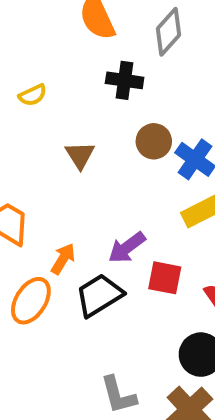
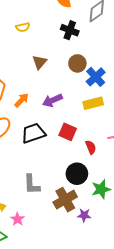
purple arrow: (127, 247) -> (52, 100), moved
orange arrow: (63, 259) -> (22, 100), moved

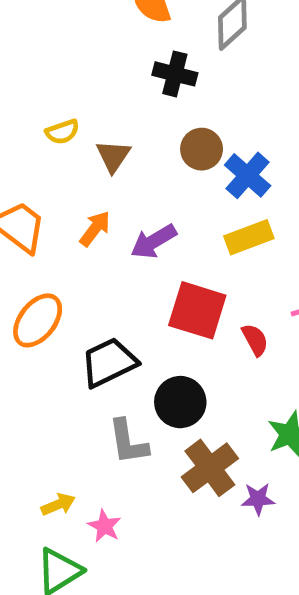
yellow semicircle: (23, 27) -> (62, 132), moved
orange arrow: (22, 100) -> (95, 229), moved
red square: (68, 132) -> (197, 310), size x1.4
black trapezoid: (33, 133) -> (109, 362), moved
black circle: (77, 174) -> (180, 402), moved

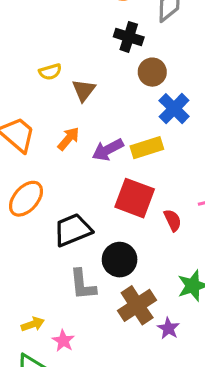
brown circle: (202, 149) -> (152, 72), moved
yellow rectangle: (249, 237) -> (147, 148), moved
purple star: (258, 499) -> (168, 328), turned 30

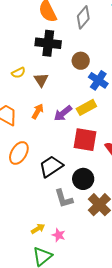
black cross: (129, 37) -> (48, 43), moved, size x1.4

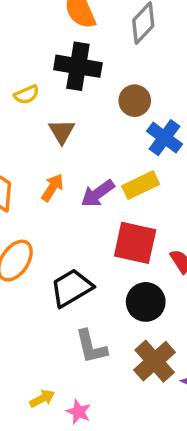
yellow semicircle: (18, 73) -> (27, 95), moved
black circle: (83, 179) -> (146, 302), moved

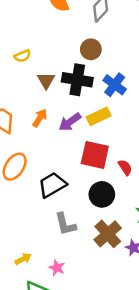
black cross: (78, 66) -> (77, 80), moved
brown circle: (135, 101) -> (91, 49), moved
yellow arrow: (42, 398) -> (23, 259), moved

